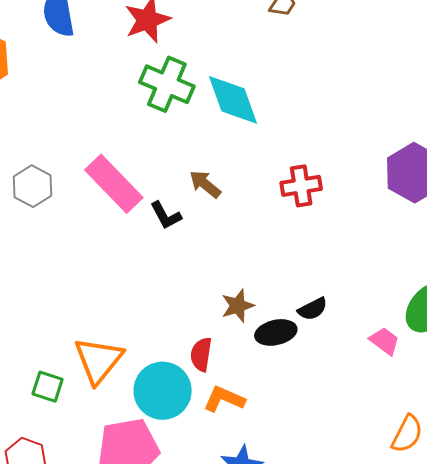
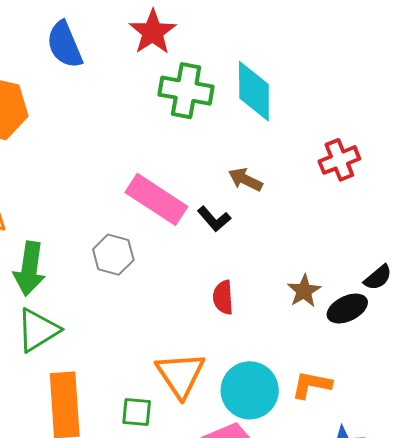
cyan diamond: (233, 100) -> (254, 91), turned 32
gray hexagon: (32, 186) -> (113, 255), moved
red semicircle: (201, 354) -> (223, 297), moved

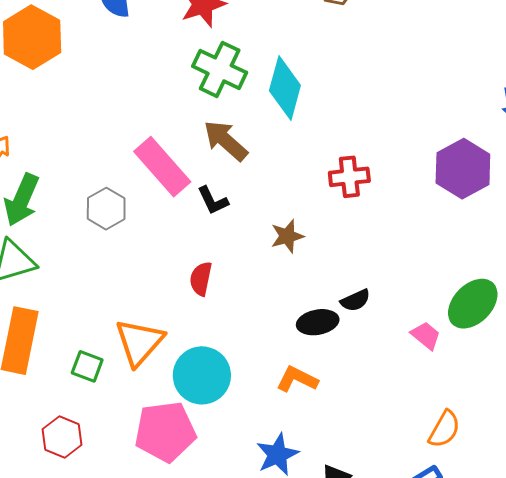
brown arrow: (245, 180) -> (226, 141), moved, size x1.4
brown star: (304, 291) -> (287, 236), moved
orange L-shape: (312, 385) -> (297, 379), moved

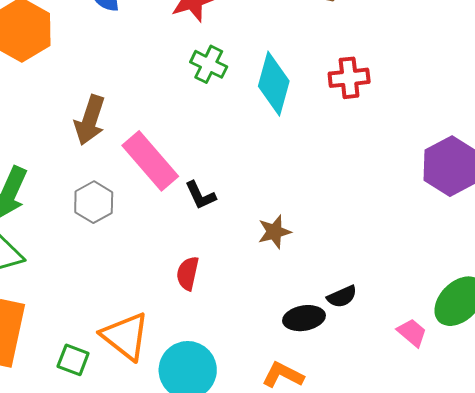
green cross: (220, 69) -> (209, 64), size x0.7
brown arrow: (226, 141) -> (90, 120), moved, turned -114
red cross: (349, 177) -> (349, 78), moved
orange triangle: (139, 342) -> (125, 336), turned -34

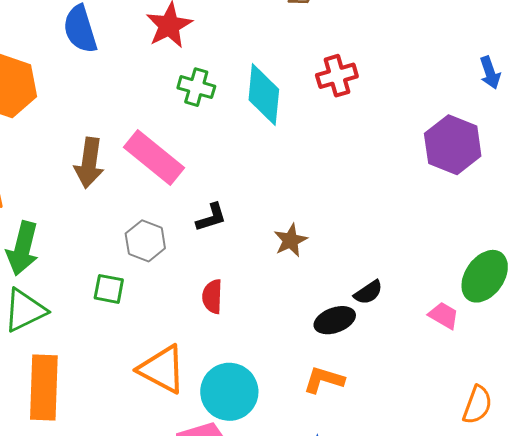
pink rectangle: (150, 161) -> (154, 157), moved
black L-shape: (200, 195) -> (211, 217), turned -72
gray hexagon: (94, 202) -> (145, 241), moved
green square: (73, 360) -> (109, 289), moved

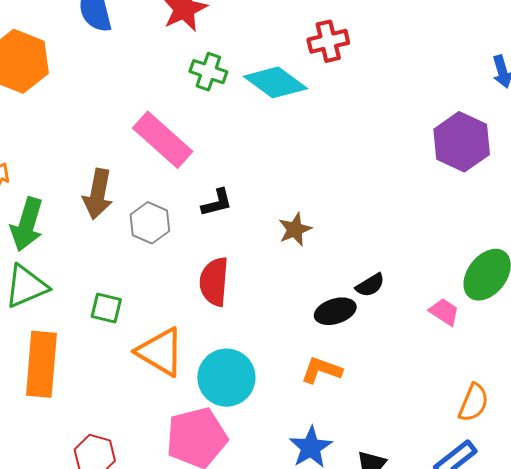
red cross: (337, 76) -> (328, 41), moved
cyan diamond: (264, 95) -> (275, 82), turned -62
brown arrow: (89, 163) -> (98, 194), moved
green square: (109, 289) -> (106, 308), moved
red semicircle: (212, 297) -> (214, 282), size x1.4

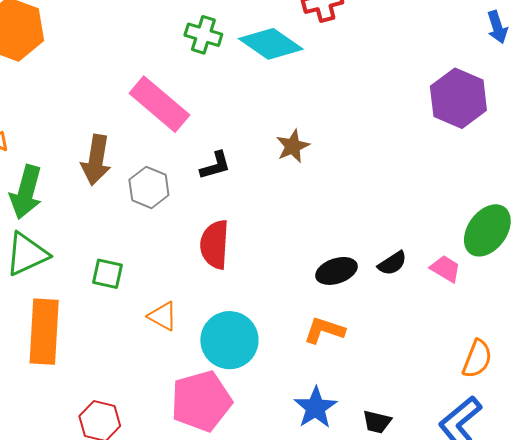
brown star: (295, 229) -> (293, 146), moved
black semicircle: (370, 285) -> (392, 263), moved
orange triangle: (160, 352) -> (163, 316), size x0.6

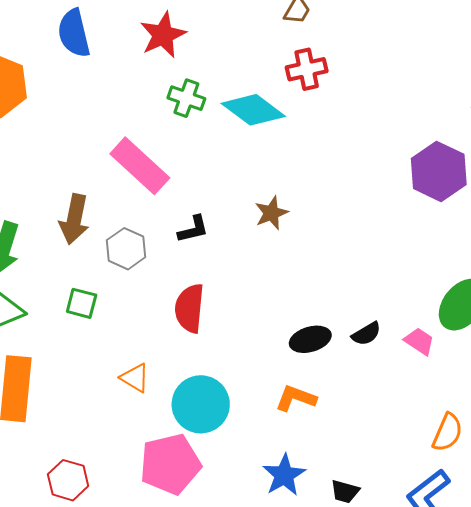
green square: (107, 274) -> (82, 303), moved

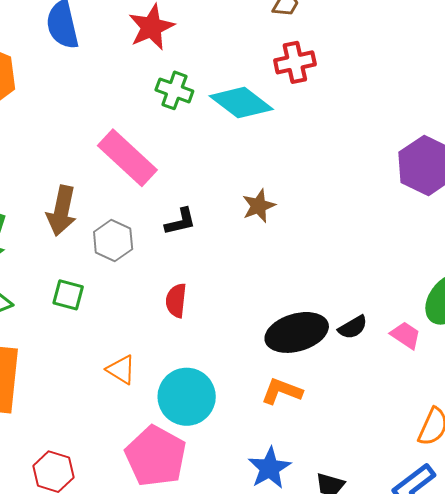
red semicircle: (190, 308) -> (176, 301), size x0.7
black ellipse: (310, 339) -> (297, 332), size x1.5
pink pentagon: (170, 464) -> (156, 456), turned -30

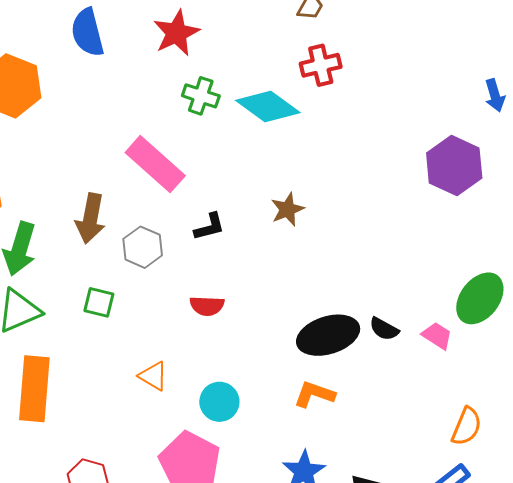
red semicircle: (176, 301) -> (207, 306), turned -92
black semicircle: (353, 327) -> (384, 329), turned 60
cyan circle: (187, 397) -> (219, 402), size x0.7

